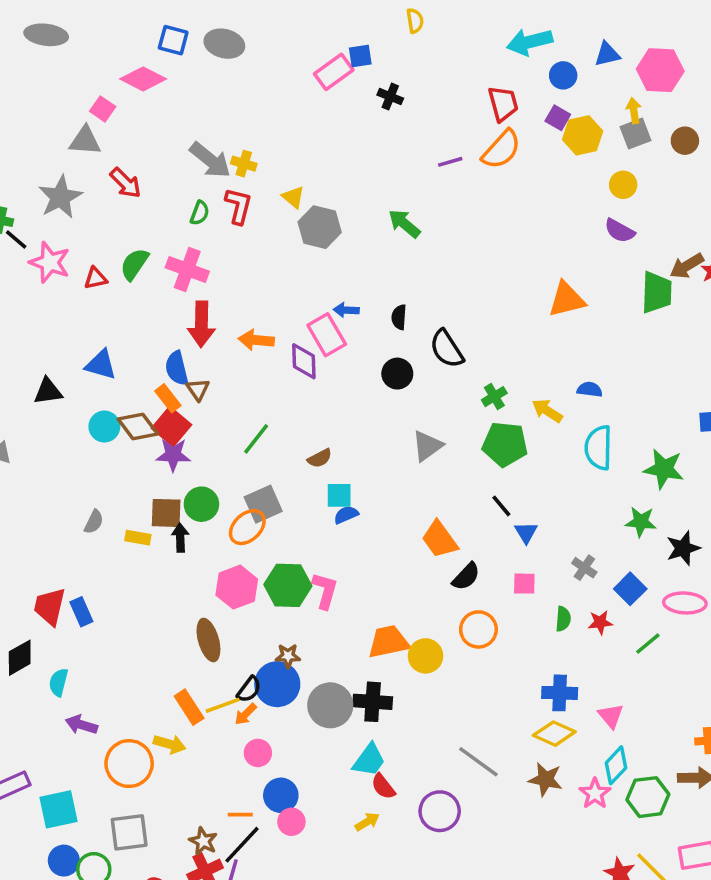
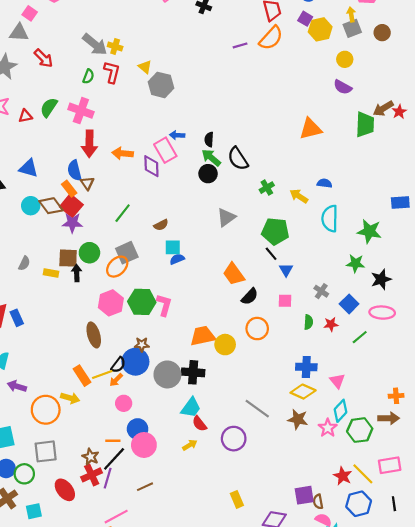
green arrow: (404, 224) -> (211, 158), moved
green pentagon: (505, 444) -> (275, 231), moved
pink circle: (291, 822) -> (144, 445), size x1.5

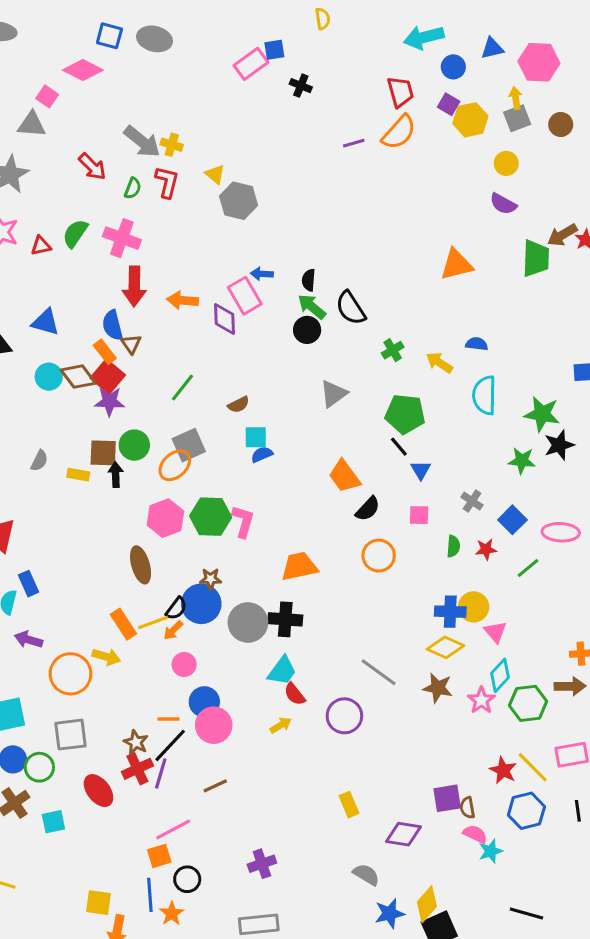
red arrow: (44, 58) -> (92, 167), moved
black star: (381, 279) -> (559, 445), moved
blue rectangle: (17, 318) -> (28, 584), moved
yellow circle: (225, 345) -> (474, 607), moved

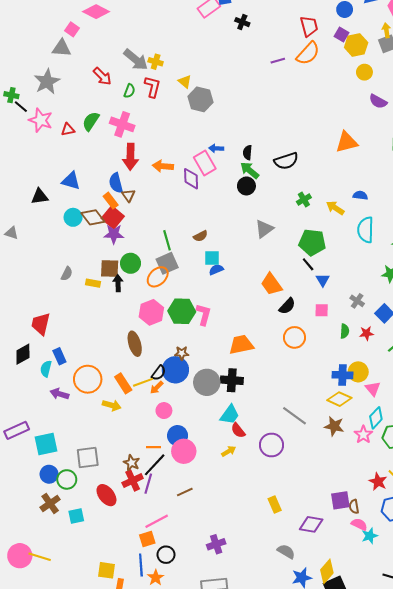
yellow circle: (506, 163) -> (364, 72), moved
black semicircle: (351, 308) -> (286, 161), moved, turned -75
green line: (183, 387) -> (167, 240), moved, turned -54
orange circle: (71, 674) -> (88, 379), moved

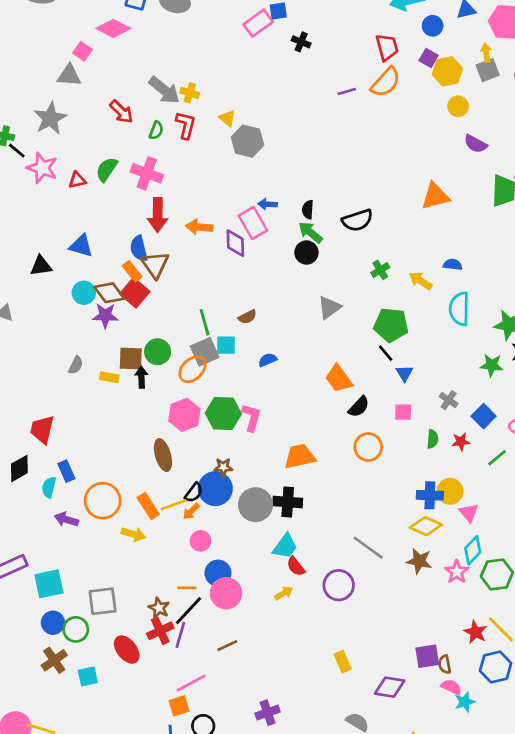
brown triangle: (128, 195) -> (155, 265), size x1.6
purple star: (114, 234) -> (105, 316), moved
cyan square: (212, 258) -> (226, 345), moved

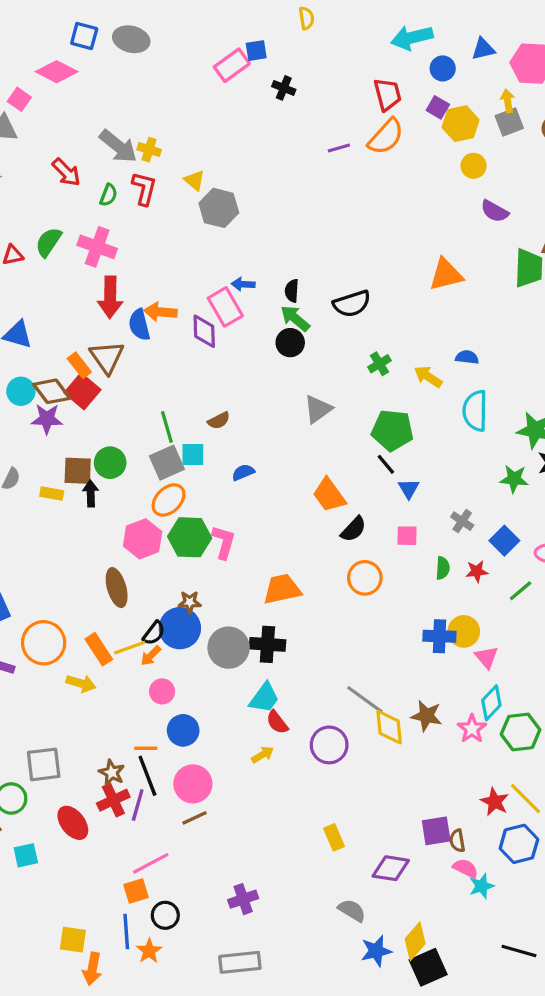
blue semicircle: (139, 248) -> (139, 325), moved
orange ellipse: (192, 369) -> (169, 500), moved
yellow diamond: (426, 526) -> (389, 727), moved, turned 60
pink circle: (226, 593) -> (193, 784), moved
black line: (188, 611) -> (147, 776), turned -64

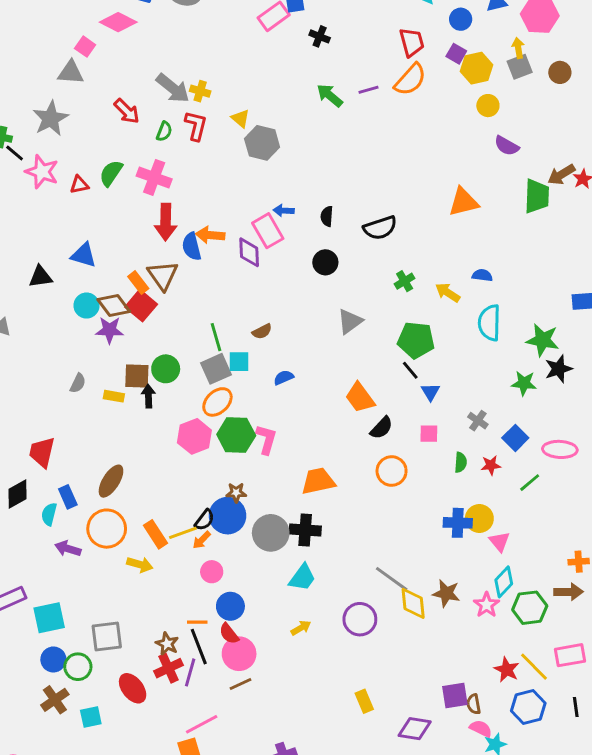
green arrow: (295, 318) -> (330, 95), moved
brown ellipse: (117, 588) -> (111, 481), moved, turned 48
red semicircle: (277, 722) -> (229, 634), moved

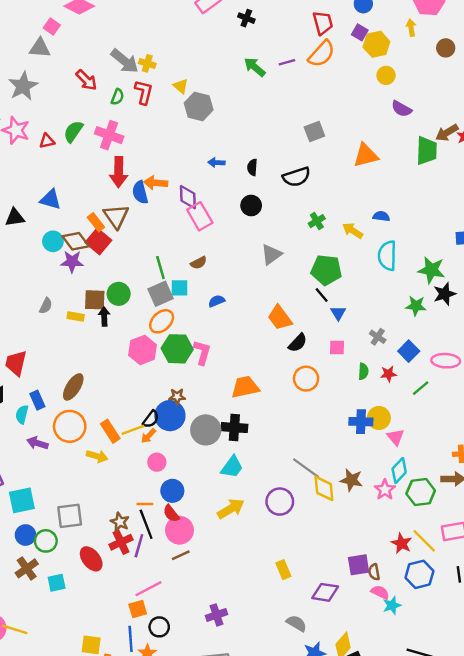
gray square: (520, 67) -> (314, 131), moved
pink rectangle: (268, 231) -> (200, 216), moved
yellow arrow: (301, 628) -> (231, 509), size x1.6

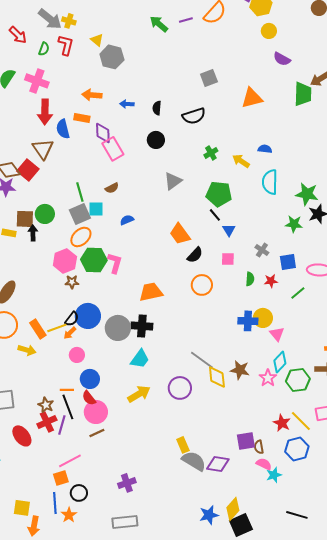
orange arrow: (156, 183) -> (92, 95), moved
orange rectangle: (96, 222) -> (82, 118), moved, turned -42
blue square: (409, 351) -> (288, 262), turned 36
brown star: (177, 397) -> (72, 282), moved
gray semicircle: (296, 623) -> (194, 461), moved, size x1.4

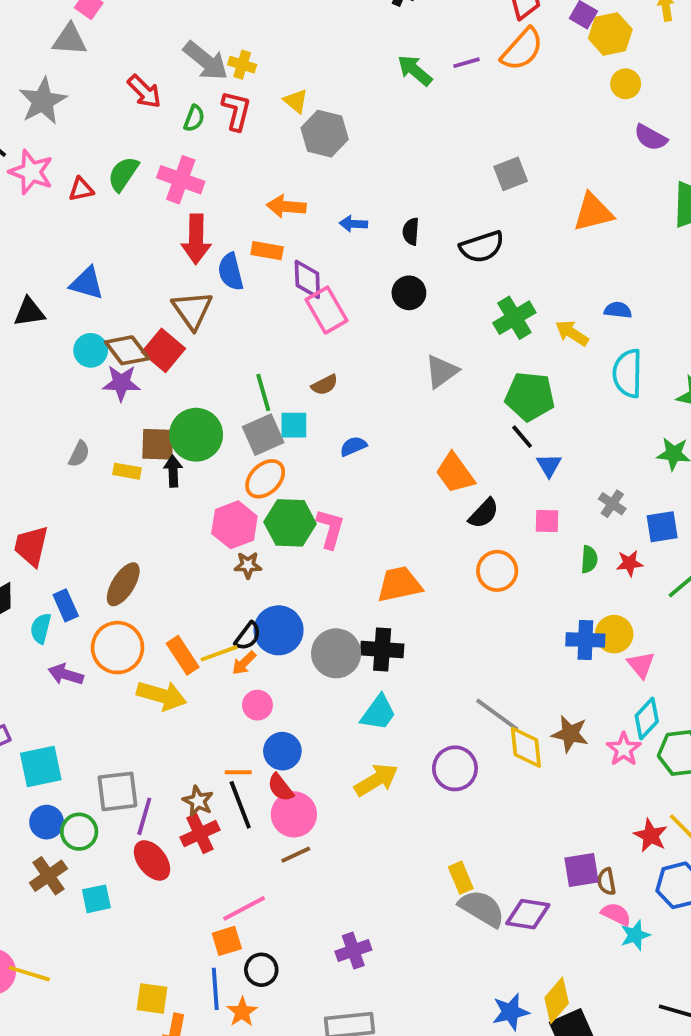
green cross: (211, 153) -> (514, 318), size x1.5
green circle: (45, 214) -> (196, 435), size x1.4
yellow arrow: (27, 350) -> (162, 696), size x1.4
purple line: (62, 425) -> (144, 816), moved

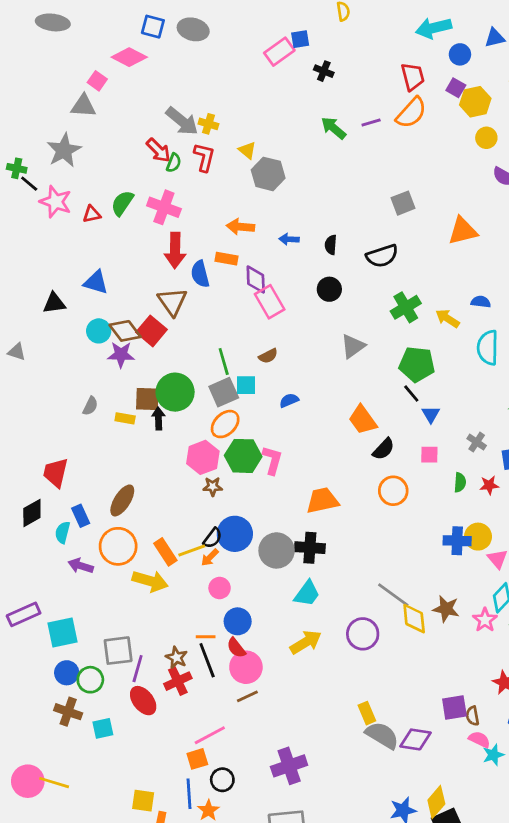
red arrow: (144, 91) -> (158, 150), moved
brown cross: (48, 876) -> (68, 712), turned -36
purple cross: (353, 951) -> (289, 766), size x1.4

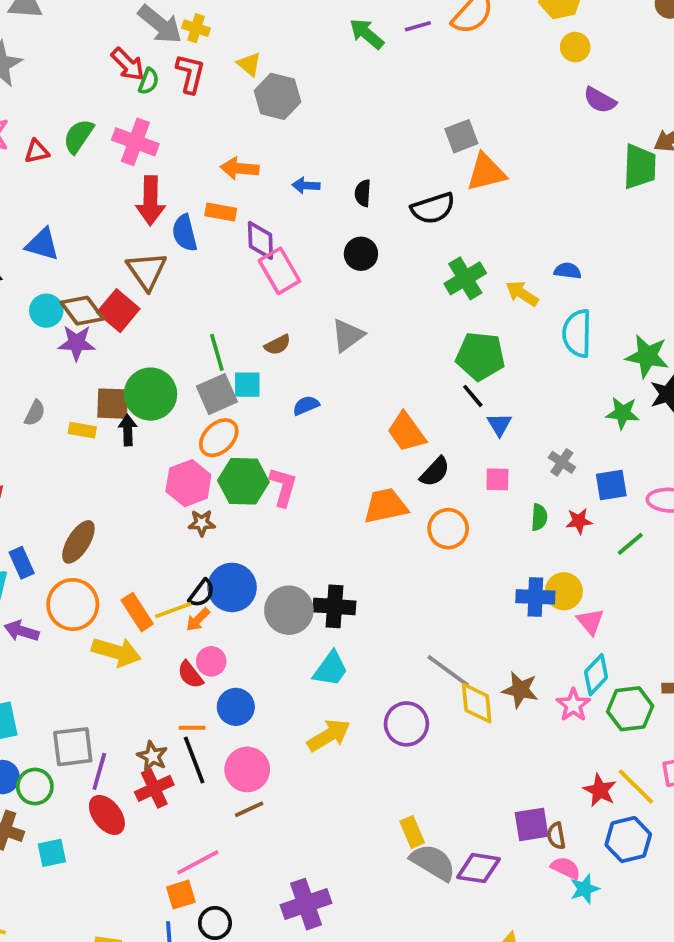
orange triangle: (463, 231) -> (486, 172), moved
gray triangle: (353, 346) -> (348, 335), moved
orange trapezoid: (322, 500) -> (386, 506), moved
red semicircle: (236, 648) -> (190, 675), moved

